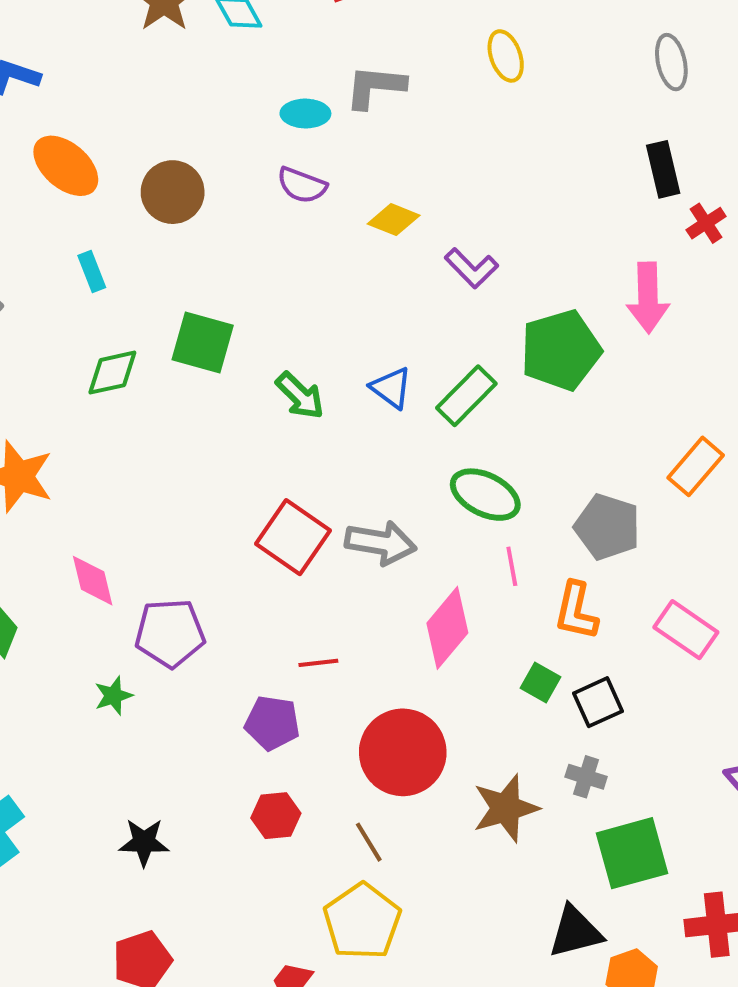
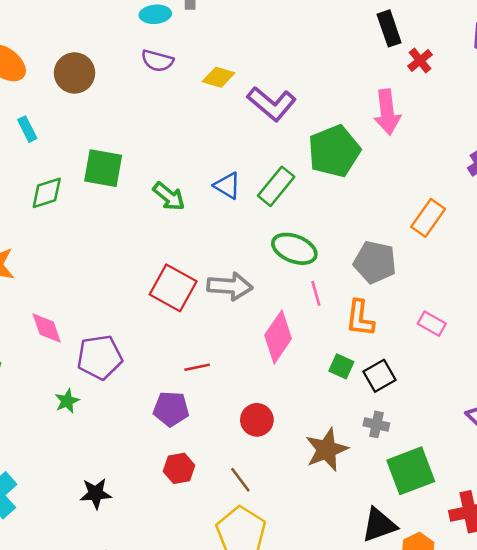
purple L-shape: (471, 268) -> (272, 104), size x1.4
pink rectangle: (686, 630) -> (432, 324), size x0.7
red circle: (403, 752) -> (257, 420), size x0.6

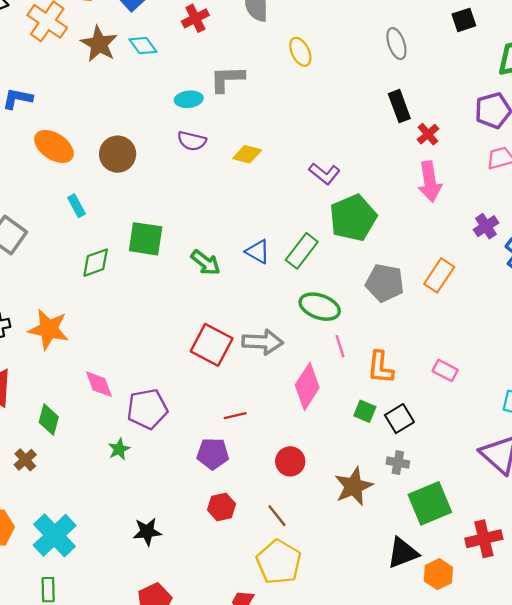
purple L-shape: (272, 104) -> (325, 174), moved, size x0.7
pink arrow: (387, 112) -> (430, 182), moved
gray pentagon: (375, 262) -> (385, 283), moved

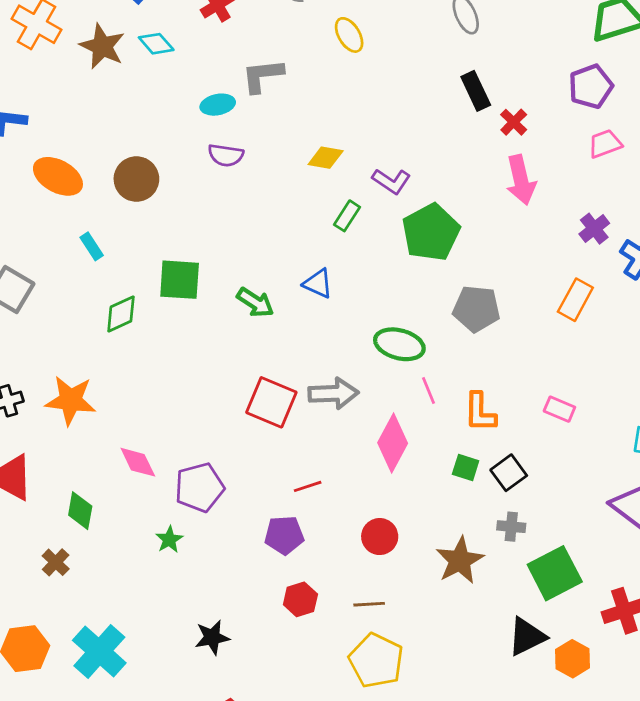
yellow diamond: (247, 154) -> (326, 158), moved
green rectangle: (302, 251) -> (347, 216), moved, size x0.7
orange rectangle: (439, 275) -> (575, 300), moved
brown line: (277, 516) -> (369, 604), turned -50

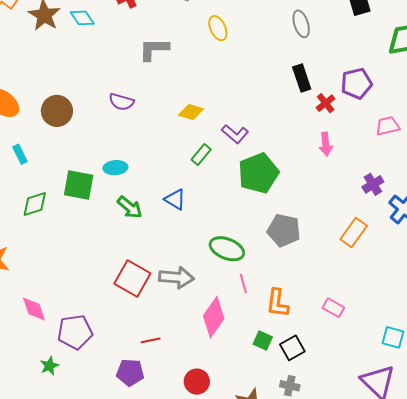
purple pentagon: (591, 86) -> (357, 83), moved
cyan ellipse: (218, 105) -> (115, 168), moved
pink arrow: (521, 180) -> (326, 144), size x0.7

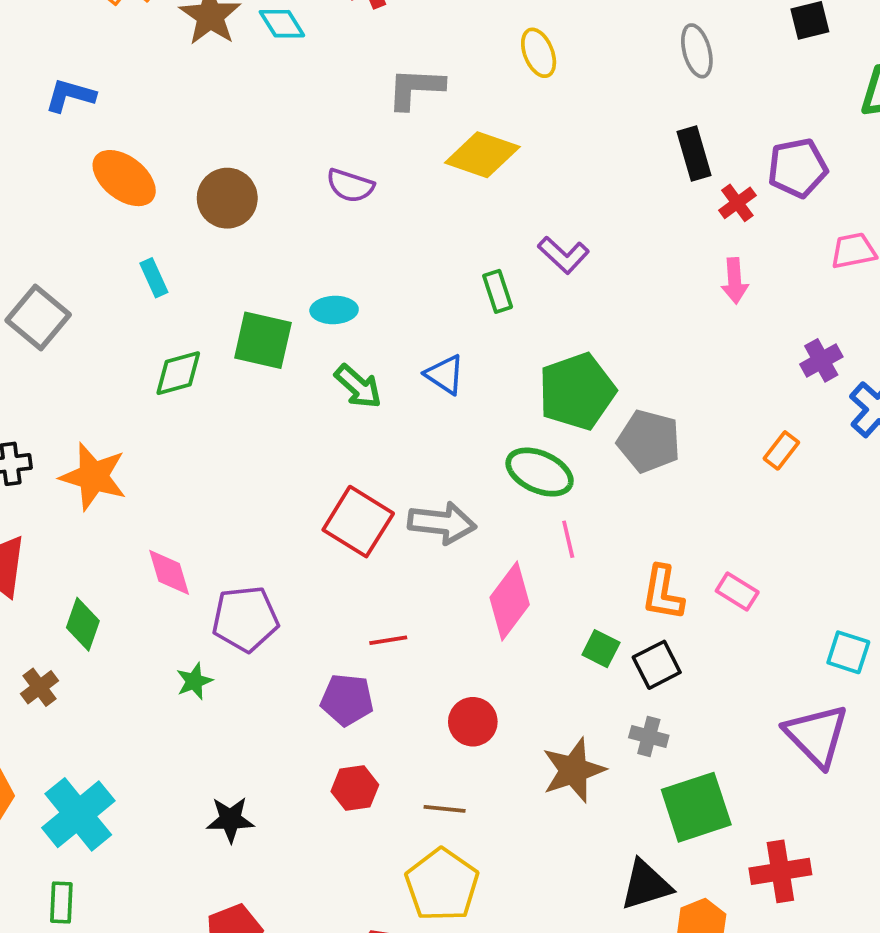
yellow diamond: (191, 112) -> (482, 155), moved, size x1.5
green rectangle: (201, 154) -> (498, 291), turned -60
green pentagon: (258, 173) -> (577, 391), moved
orange rectangle: (354, 232) -> (781, 450), size x0.7
orange L-shape: (277, 303) -> (663, 593), moved

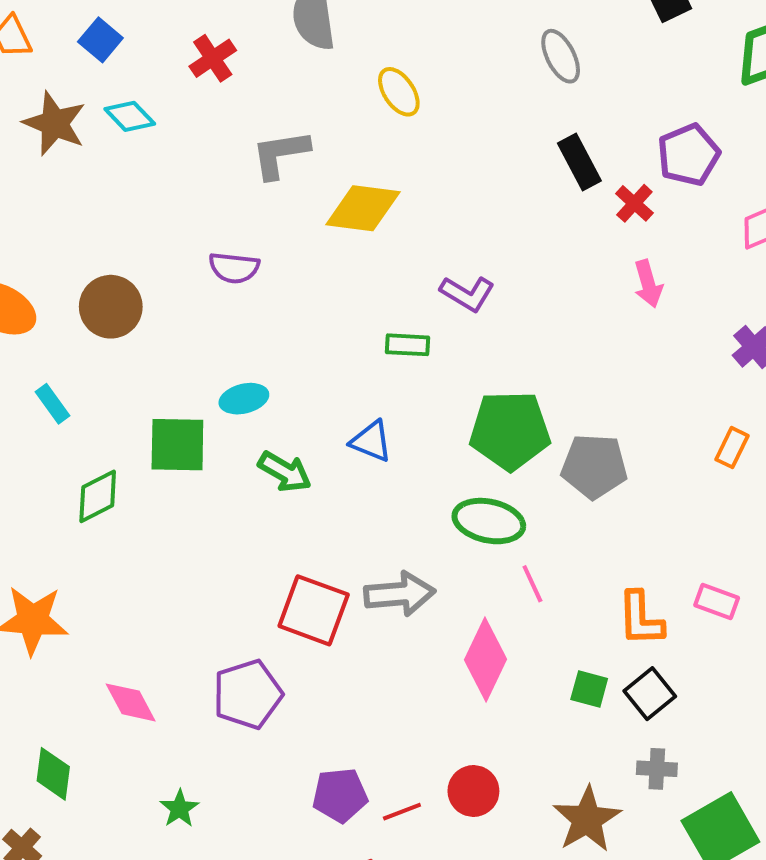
green rectangle: (498, 291) -> (407, 345), turned -57
green pentagon: (577, 391) -> (510, 430), turned 30
purple pentagon: (245, 619) -> (248, 694), moved
red line: (388, 640) -> (402, 812), moved

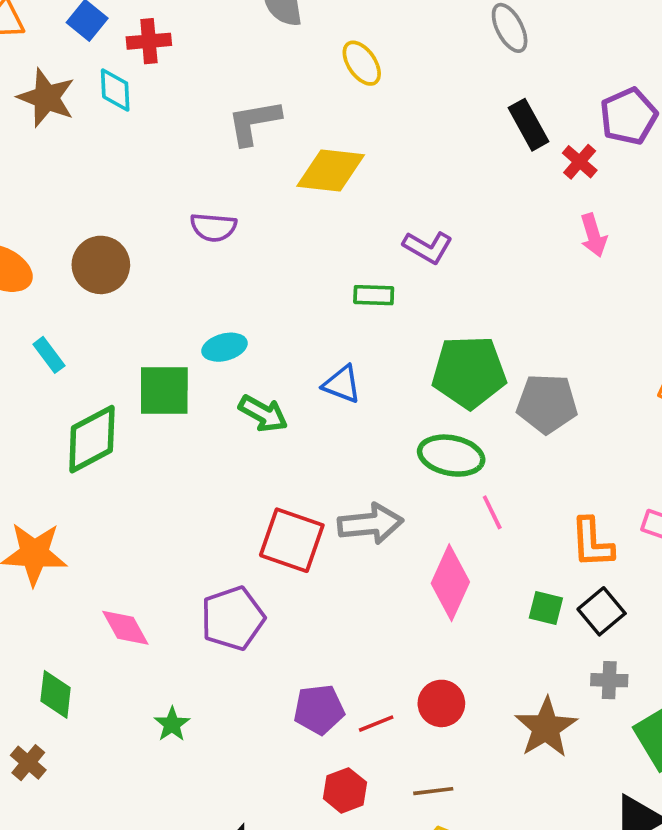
red cross: (213, 58) -> (149, 41), moved, turned 30
cyan diamond: (130, 116) -> (115, 90), turned 42
green diamond: (98, 496) -> (92, 439), size x1.4

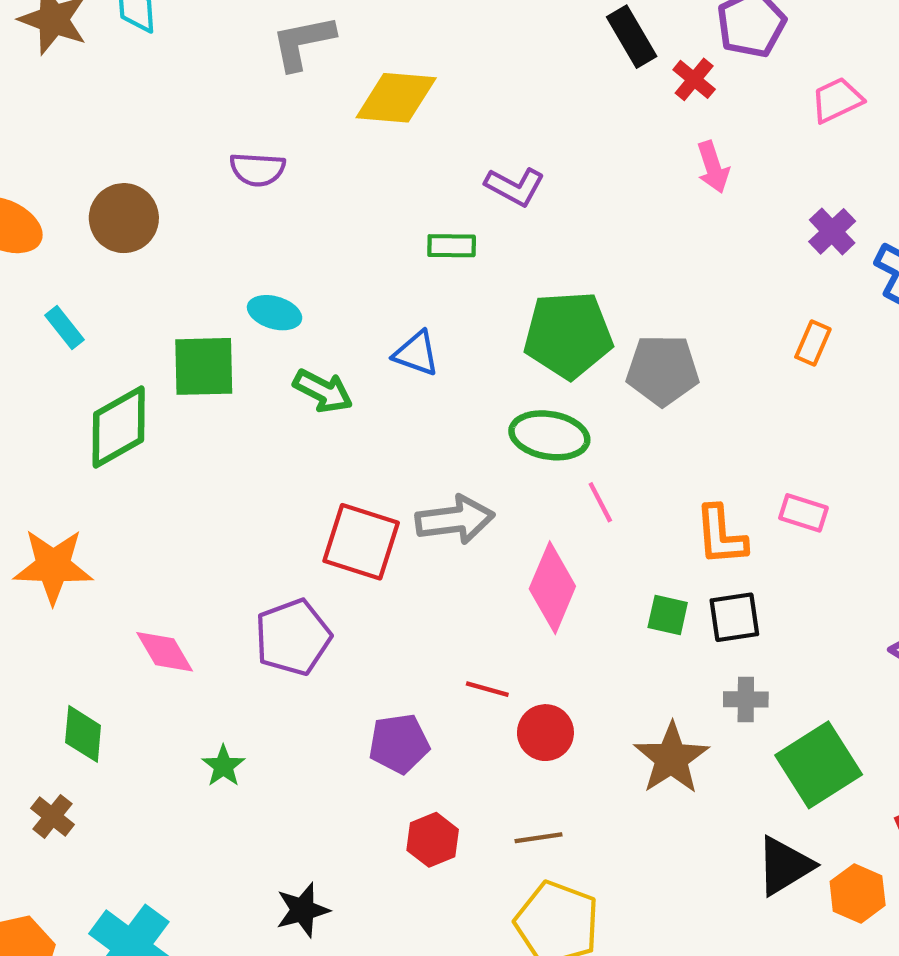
cyan ellipse: (225, 347) -> (275, 313), turned 33
black square: (602, 611) -> (734, 617), turned 33
red line: (376, 724) -> (487, 689), moved, turned 39

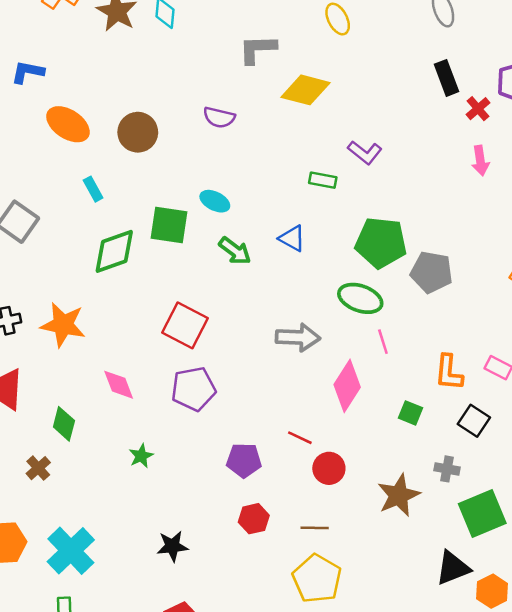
red square: (361, 542) -> (185, 325), moved
black square: (734, 617) -> (474, 421), moved, turned 32

